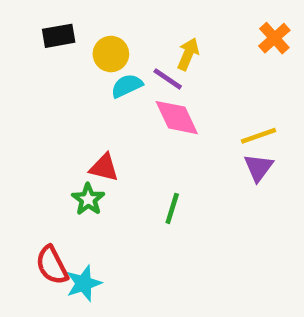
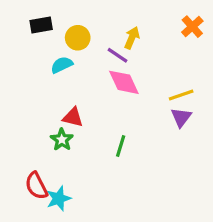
cyan semicircle: (127, 86) -> (62, 65), moved

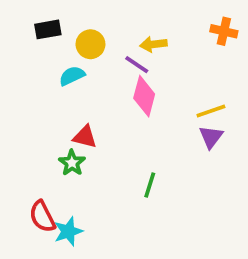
orange cross: (192, 27) -> (224, 31), turned -35
yellow arrow: (132, 38) -> (153, 44), turned -120
pink diamond: (124, 82) -> (144, 96), turned 40
green line: (121, 146) -> (150, 185), moved

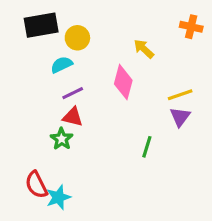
black rectangle: (48, 29) -> (41, 25), size x1.5
yellow arrow: (153, 44) -> (144, 49), moved, turned 50
purple line: (137, 65) -> (73, 93), moved, turned -60
green line: (150, 185) -> (147, 147), moved

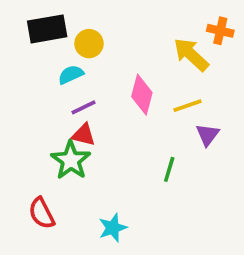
yellow arrow: (144, 49) -> (191, 55), moved, size x1.5
yellow line: (180, 95) -> (187, 106), moved
green star: (62, 139) -> (71, 160), size x1.5
cyan star: (58, 197) -> (113, 228), moved

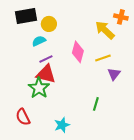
red triangle: (84, 135) -> (46, 74), size x1.5
green line: (169, 169) -> (96, 104), moved

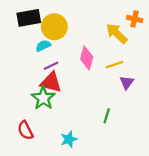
yellow circle: (49, 24) -> (54, 27), size x1.5

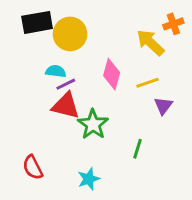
orange cross: (135, 19) -> (173, 24), turned -32
cyan semicircle: (43, 46) -> (56, 71), moved, turned 32
green star: (43, 98) -> (93, 124), moved

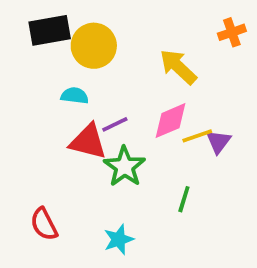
yellow arrow: (150, 43) -> (178, 67), moved
pink diamond: (112, 74) -> (171, 121), moved, turned 52
yellow line: (148, 83) -> (197, 136), moved
purple line: (66, 84) -> (115, 124), moved

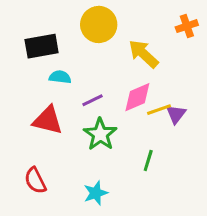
black rectangle: (50, 30) -> (42, 46), moved
yellow circle: (94, 46) -> (99, 24), moved
red triangle: (88, 142) -> (48, 120), moved

